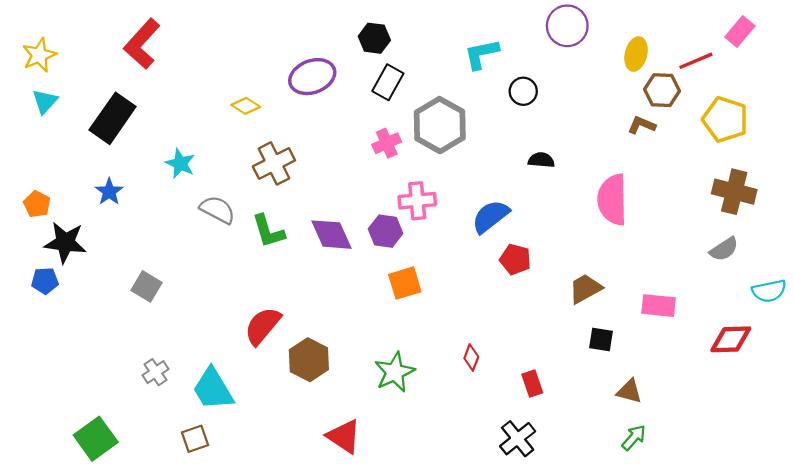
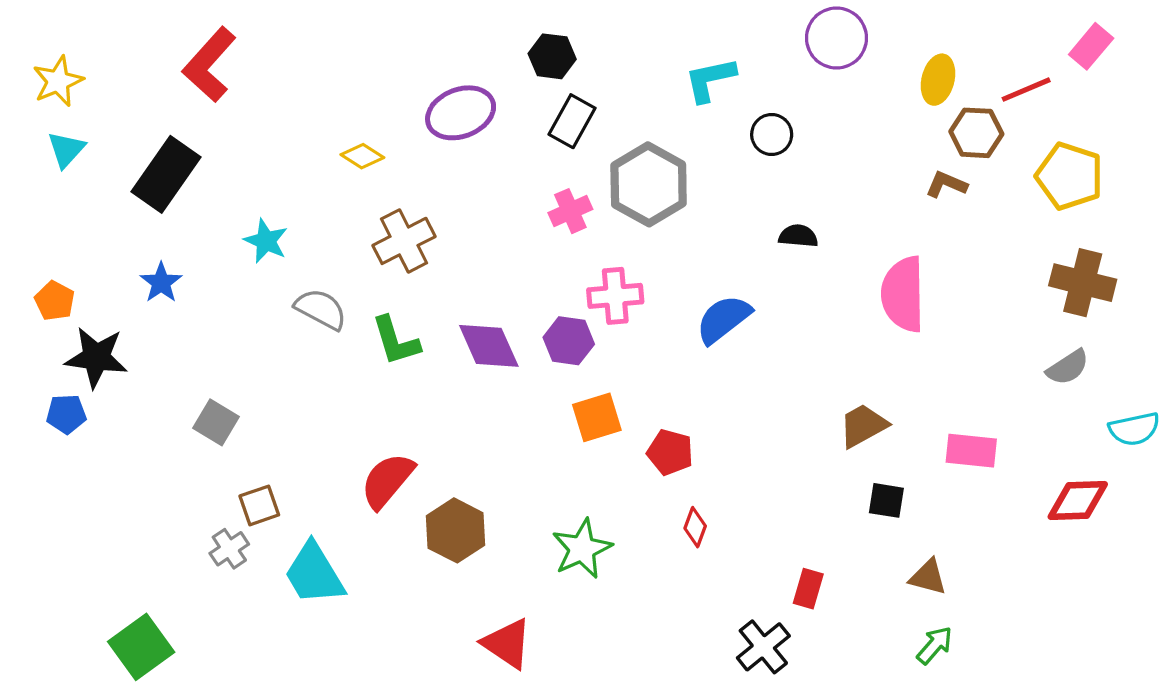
red pentagon: (515, 259) -> (670, 452), moved
red rectangle: (532, 383) -> (808, 589), moved, turned 35
brown square: (195, 439) -> (259, 505), moved

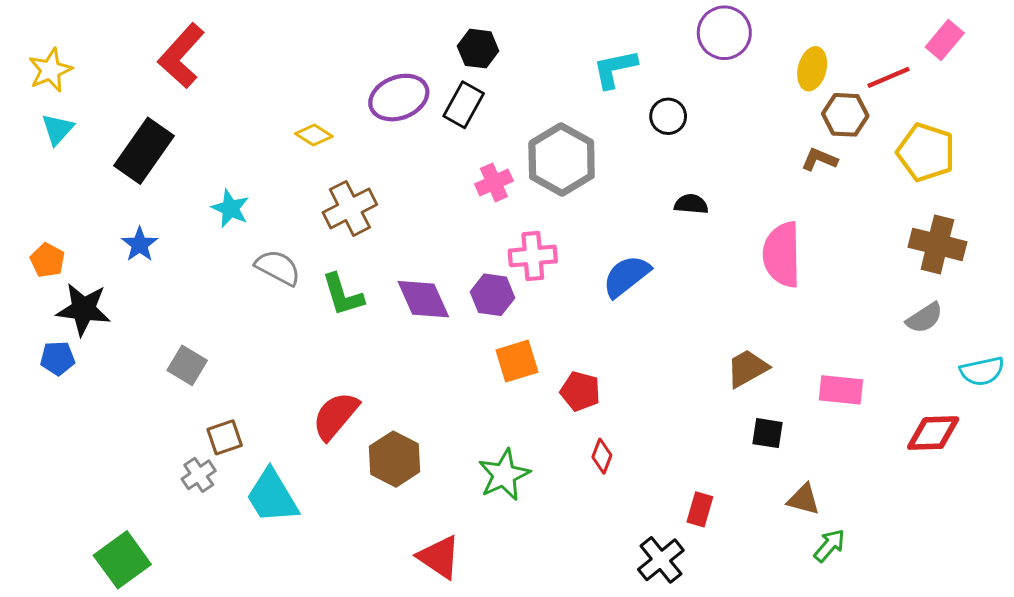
black rectangle: (572, 121) -> (464, 105), moved
green arrow: (935, 645) -> (829, 545), moved

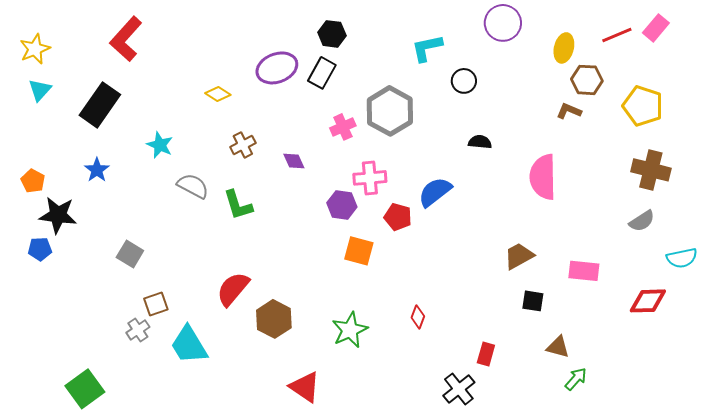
red line: (888, 77) -> (617, 35), moved
brown cross: (350, 208) -> (243, 145), size x0.7
purple diamond: (423, 299) -> (294, 161), moved, size x0.6
orange square: (517, 361) -> (359, 251), turned 32
red pentagon: (580, 391) -> (398, 217), moved

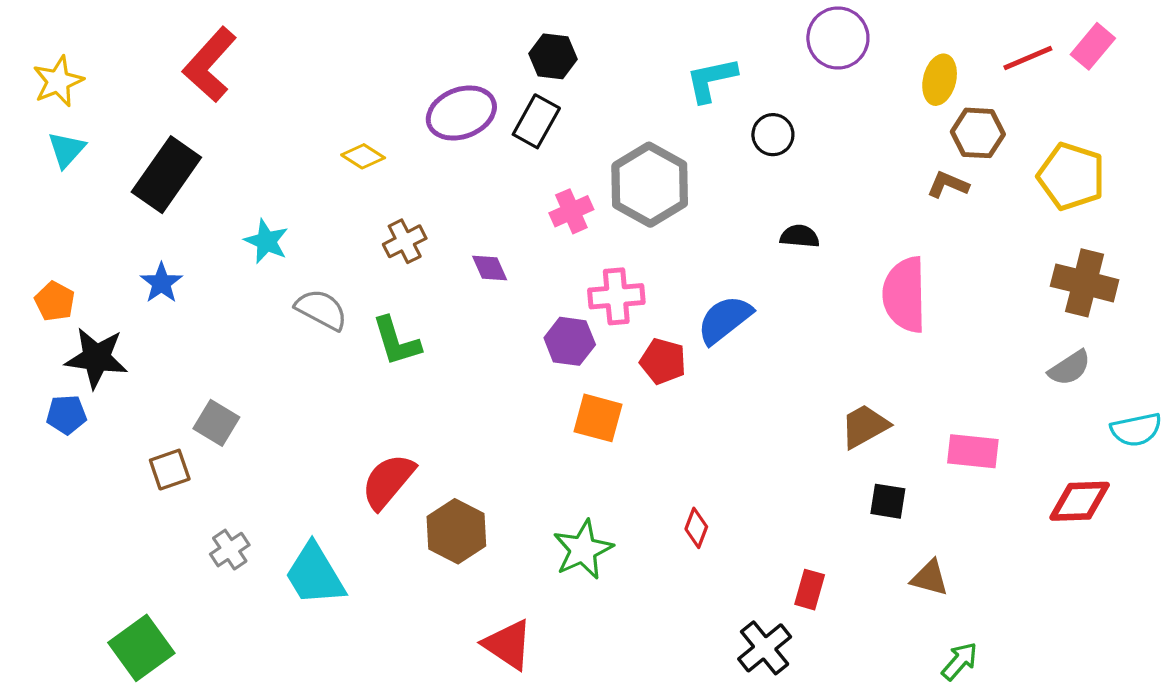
brown square: (156, 304) -> (170, 470), moved
green arrow: (576, 379) -> (960, 661), moved

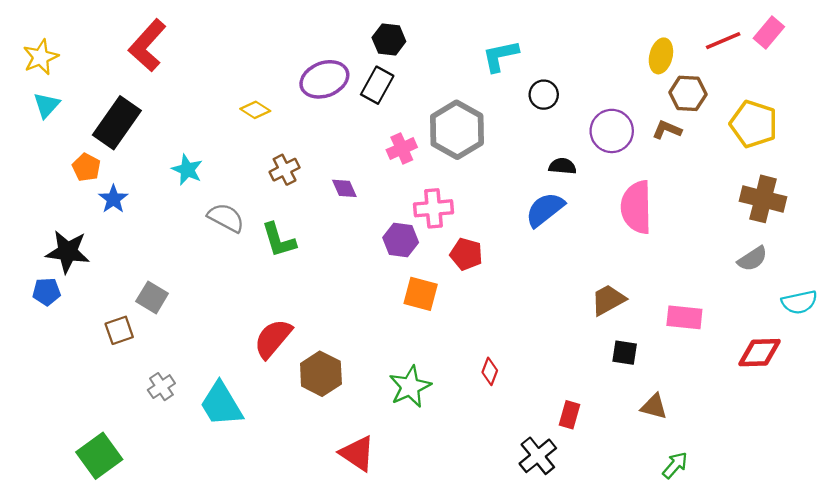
purple circle: (838, 38) -> (612, 131), moved
orange pentagon: (55, 301) -> (86, 167), moved
blue semicircle: (725, 320) -> (545, 210), moved

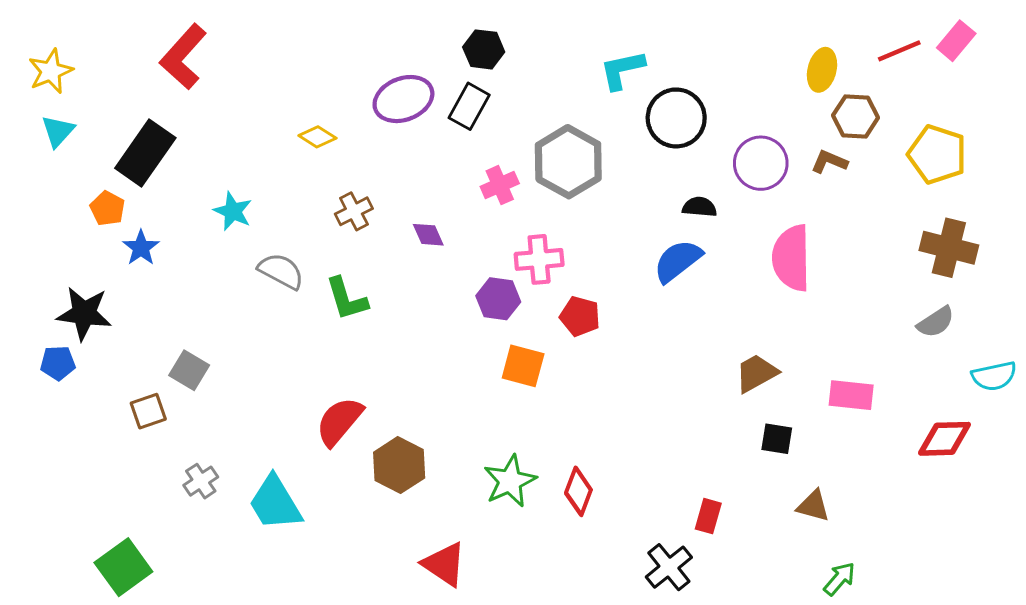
black circle: (544, 95) -> (676, 118), size x1.6
red diamond: (490, 371) -> (578, 491), moved, size x1.4

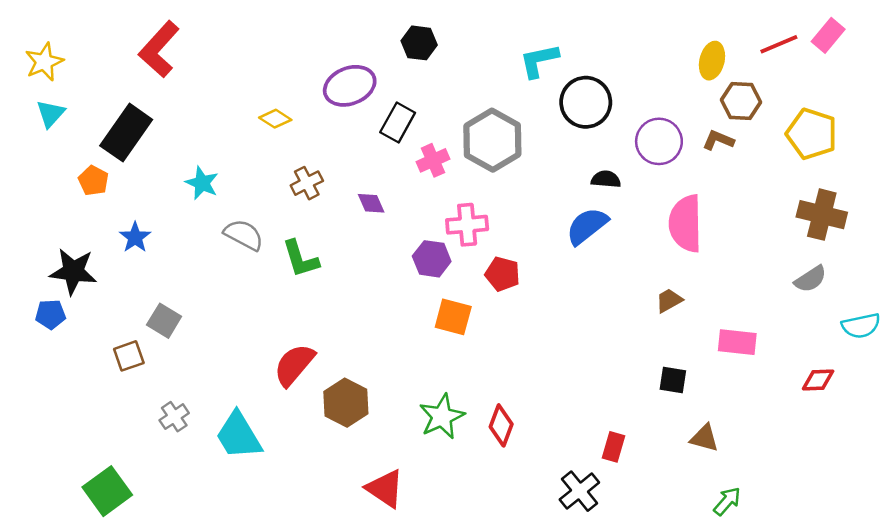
black rectangle: (469, 106) -> (398, 122), moved
blue star: (141, 248) -> (135, 237), moved
brown trapezoid: (756, 373) -> (669, 300), moved, size x0.7
red diamond: (944, 439) -> (818, 380), size x0.7

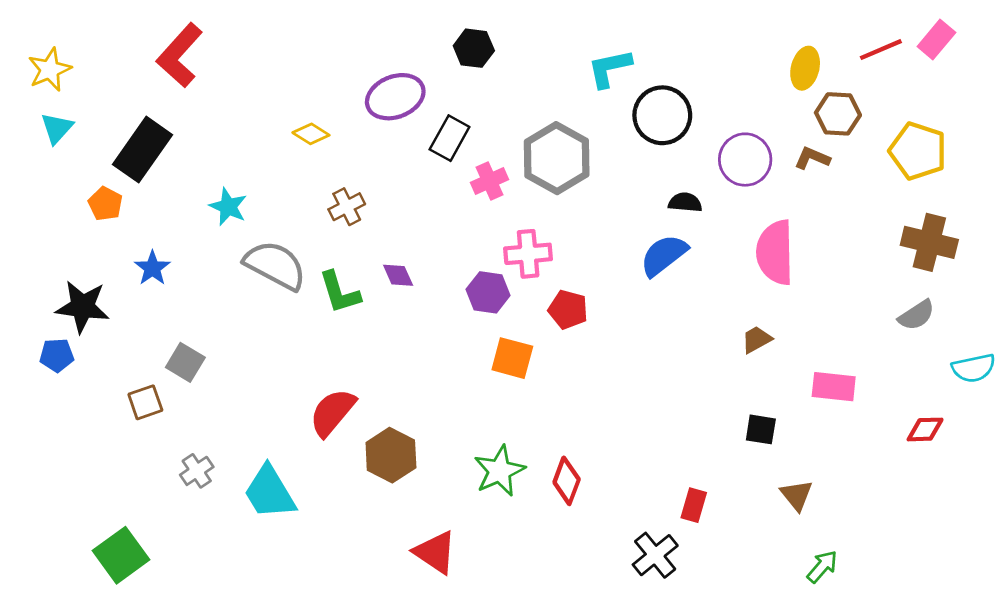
purple diamond: (371, 203) -> (398, 275), moved
gray semicircle: (244, 235) -> (275, 265), size x1.4
brown triangle: (704, 438) -> (797, 495), turned 36

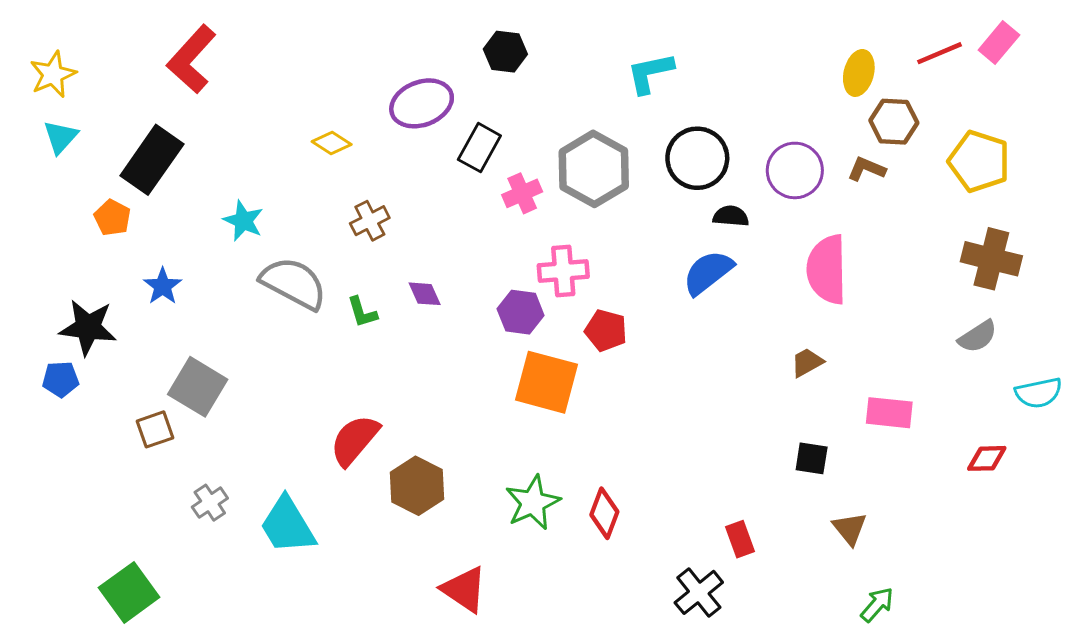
black circle: (662, 115) -> (697, 158), moved
green L-shape: (340, 292) -> (362, 312), size x0.7
orange square: (512, 358) -> (546, 382), size x1.4
gray square: (185, 362) -> (198, 387), size x1.4
red rectangle: (694, 505) -> (740, 539), turned -36

